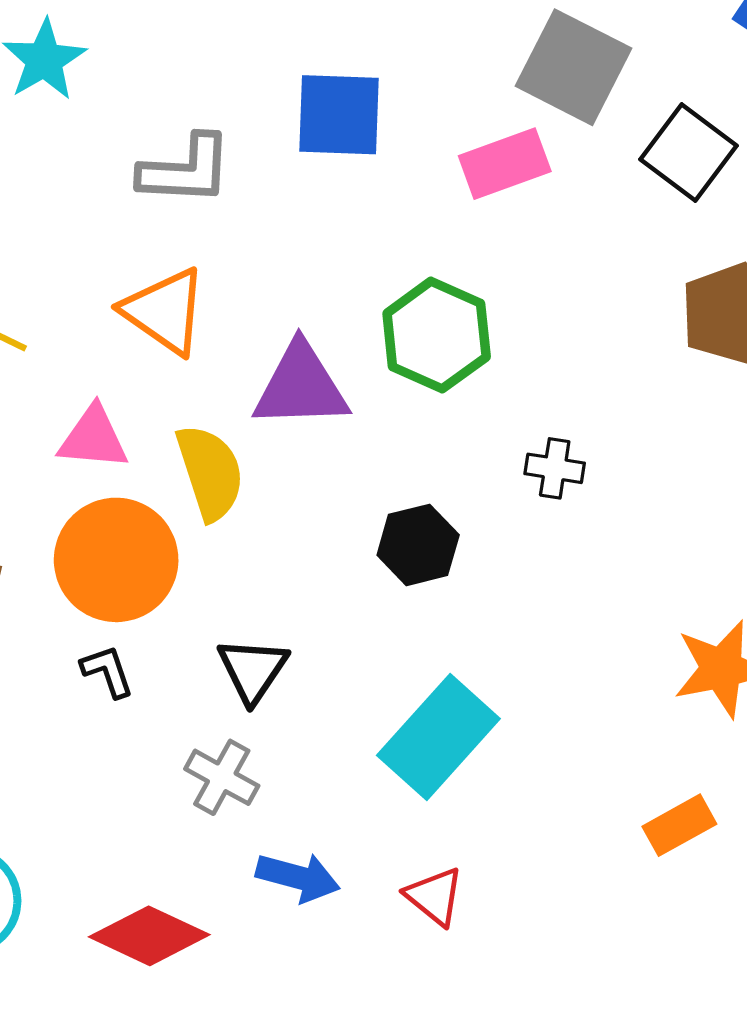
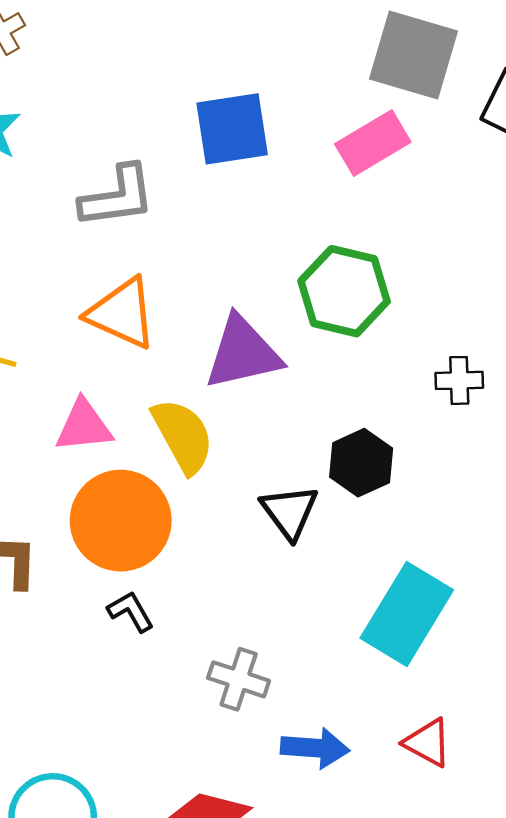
black triangle: (253, 670) -> (289, 512), moved

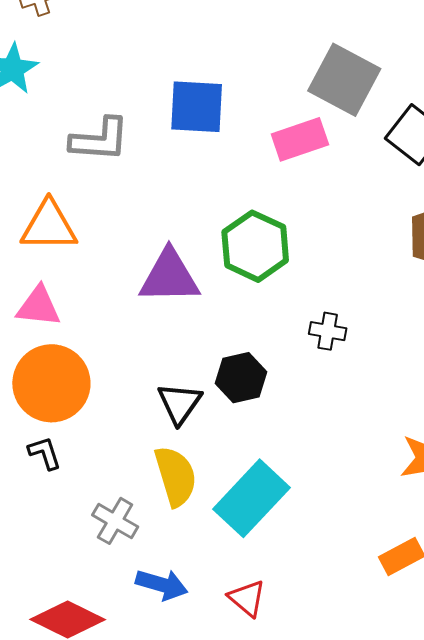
orange triangle: (122, 313) -> (49, 226), moved, turned -36
yellow semicircle: (183, 436) -> (176, 476), moved

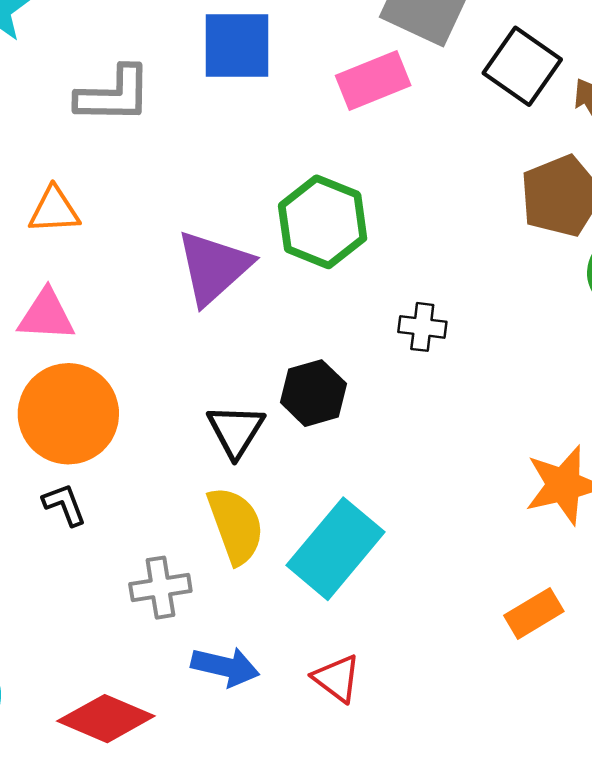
orange triangle: (49, 226) -> (54, 210), size x0.7
purple triangle: (169, 277) -> (214, 267), turned -38
gray cross: (115, 521) -> (160, 588), turned -36

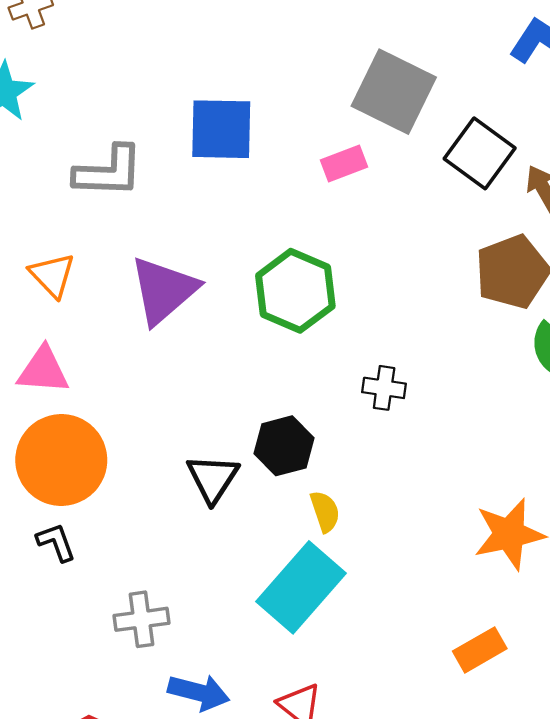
pink rectangle: (373, 81) -> (344, 164), size x0.7
orange triangle: (54, 210) -> (52, 275), turned 48
purple triangle: (214, 267) -> (164, 290), moved
yellow semicircle: (236, 525) -> (325, 511), moved, size x0.6

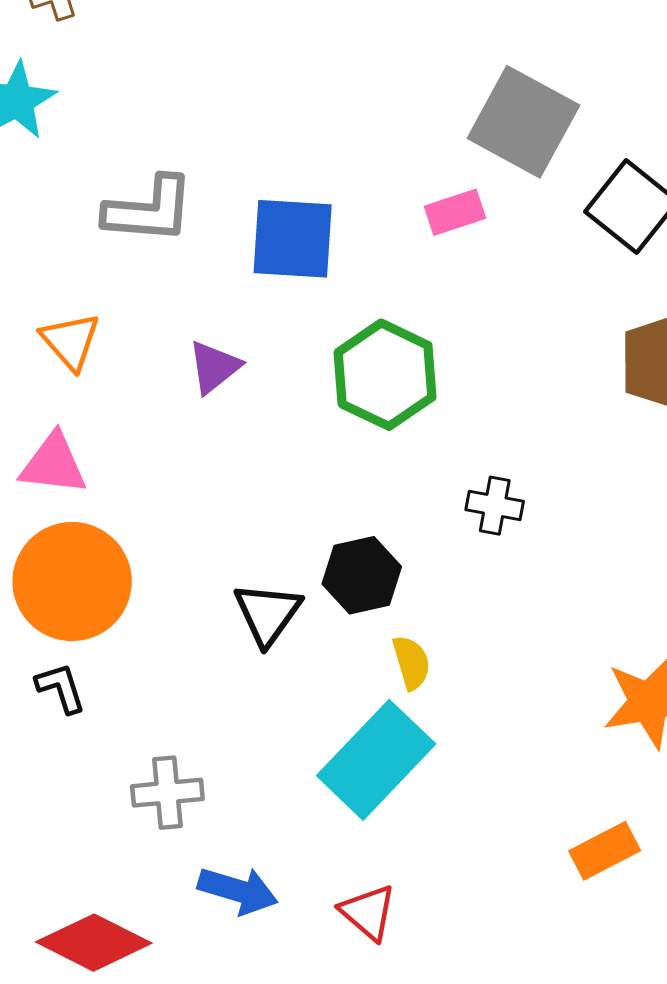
blue square: (221, 129) -> (293, 239), moved
purple triangle: (164, 290) -> (214, 367), size x0.6

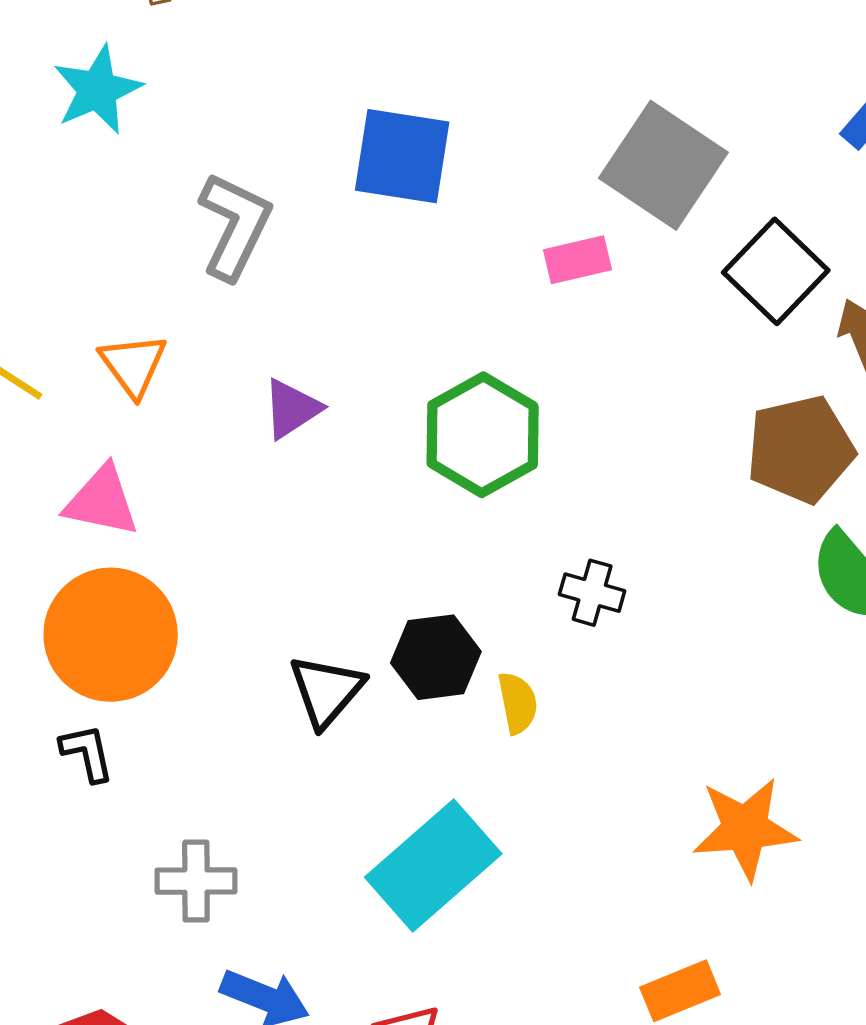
gray L-shape: (149, 210) -> (235, 226), turned -74
blue square: (293, 239) -> (402, 156), moved
yellow semicircle: (411, 663) -> (518, 703), moved

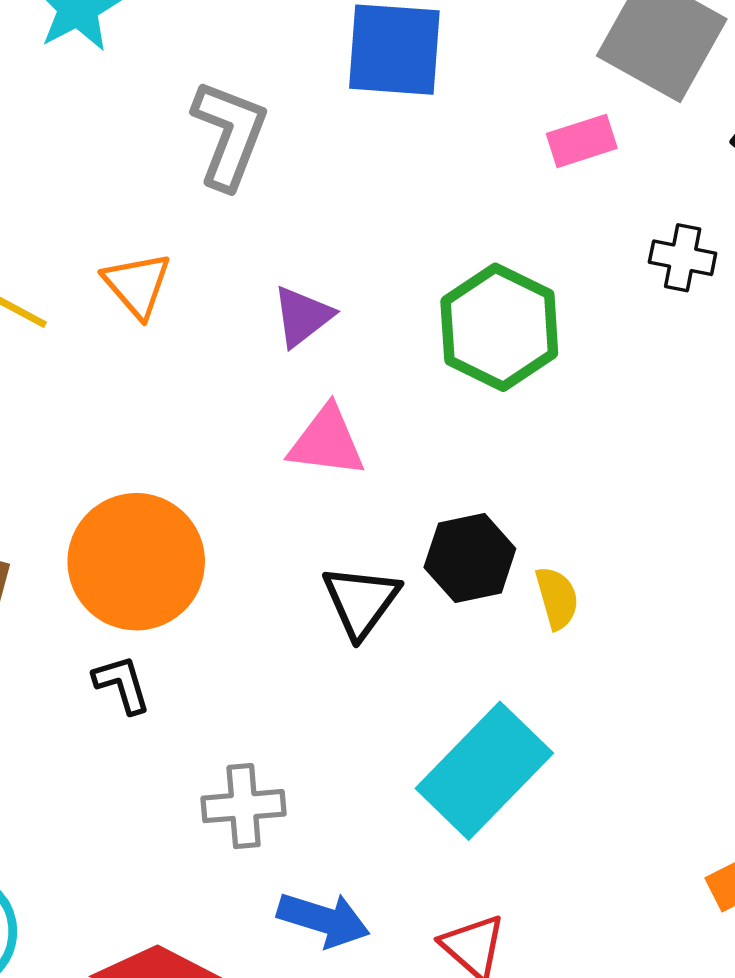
pink triangle: (102, 501) -> (327, 442), moved
black cross: (592, 593) -> (683, 258), moved

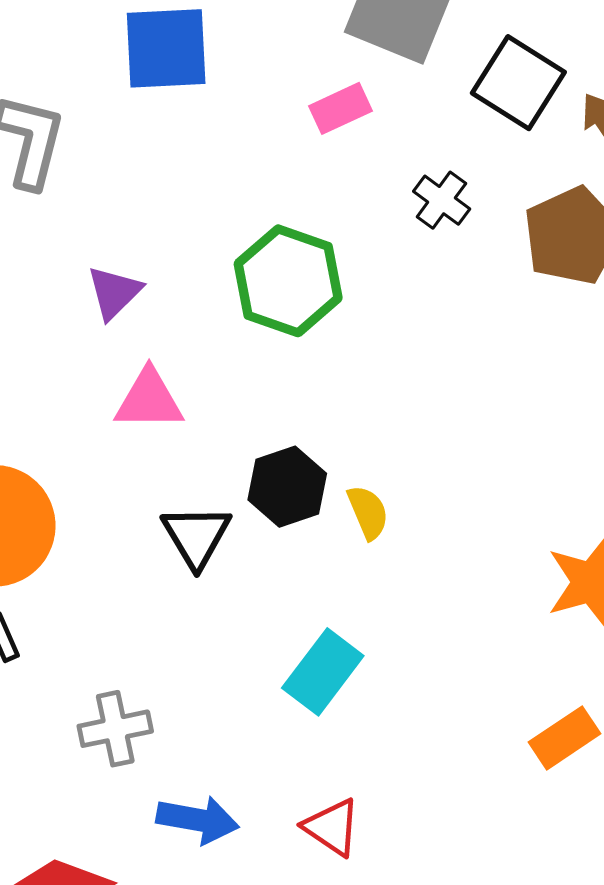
black cross: (683, 258) -> (442, 200), turned 32
cyan rectangle: (484, 771) -> (323, 672), size x0.7

